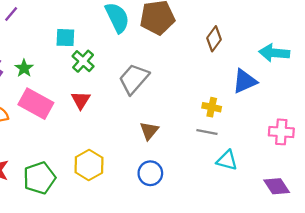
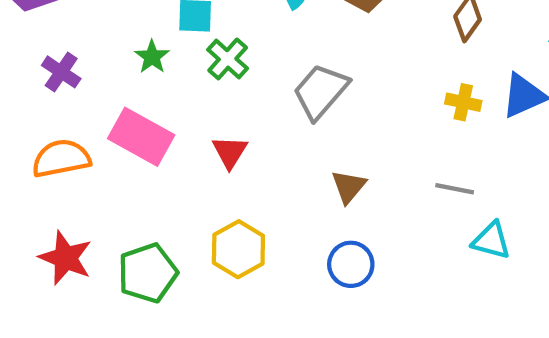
green star: (24, 68) -> (152, 57), moved
red triangle: (81, 100) -> (230, 152), moved
yellow cross: (212, 107) -> (463, 102), moved

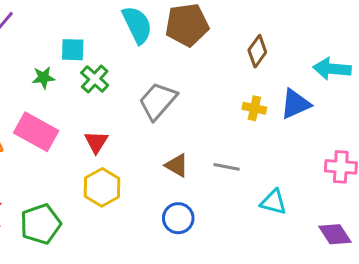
green star: (152, 57) -> (43, 78), turned 30
brown triangle: (349, 187) -> (177, 165), turned -40
gray line: (455, 189) -> (227, 167), moved
yellow hexagon: (238, 249) -> (102, 187), moved

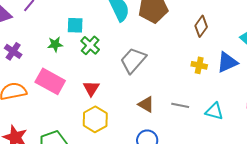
cyan triangle: (273, 202) -> (214, 111), moved

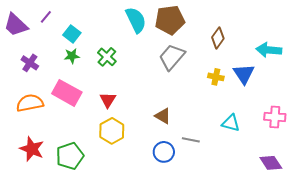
cyan square: (75, 25) -> (72, 34), moved, turned 36
gray trapezoid: (133, 60) -> (172, 57), moved
blue triangle: (227, 62) -> (244, 74), turned -40
gray line: (180, 105) -> (191, 140), moved

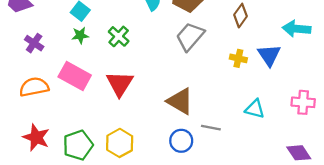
red triangle: (108, 100) -> (120, 84), size x1.5
brown triangle: (163, 116) -> (180, 101), size x1.5
yellow hexagon: (112, 131) -> (120, 143), moved

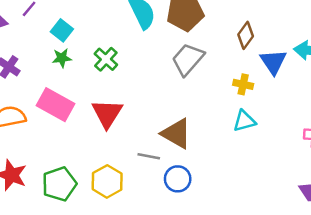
blue triangle: (269, 55) -> (273, 62), moved
cyan triangle: (255, 109) -> (244, 121), moved, turned -30
gray line: (211, 128) -> (149, 156), moved

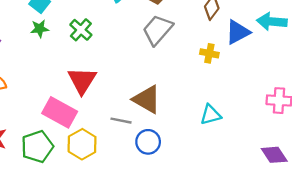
blue triangle: (273, 62) -> (238, 32), turned 36
pink rectangle: (55, 105) -> (60, 112), moved
cyan triangle: (244, 121) -> (211, 115), moved

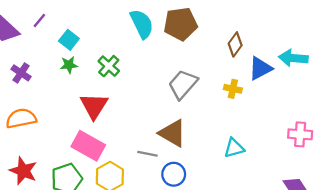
gray trapezoid: (158, 30) -> (183, 84), moved
red triangle: (82, 81) -> (94, 106), moved

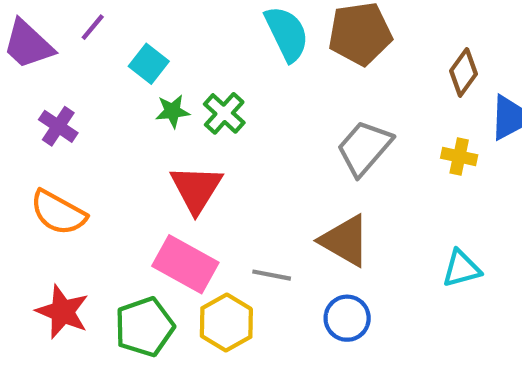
green star: (69, 65) -> (172, 111), moved
orange semicircle: (21, 118) -> (58, 213), turned -140
gray line: (147, 154) -> (272, 275), moved

